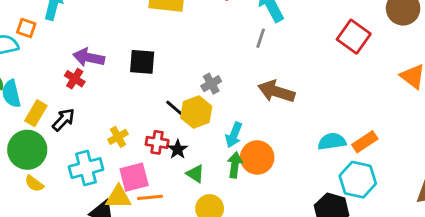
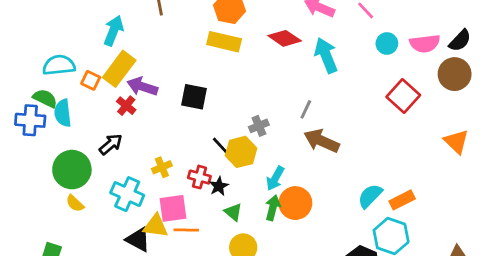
orange square: (26, 28) -> (91, 80), moved
gray line: (261, 38) -> (306, 109), moved
yellow rectangle: (36, 113) -> (119, 69), moved, size x1.4
cyan semicircle: (332, 142) -> (370, 196), turned -44
cyan cross: (86, 168) -> (127, 194), turned 32

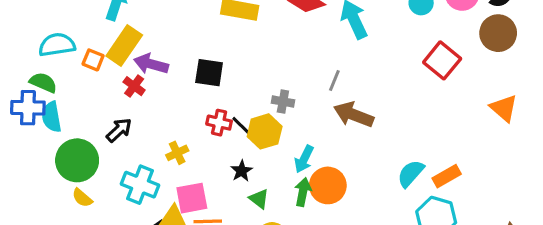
cyan semicircle: (63, 113) -> (51, 117), moved
gray cross: (259, 126) -> (283, 101), turned 36
red cross: (199, 177) -> (219, 123), moved

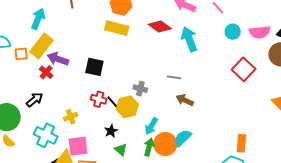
orange square: (93, 60) -> (21, 54), turned -32
gray line: (334, 81) -> (174, 77), turned 72
brown arrow: (354, 115) -> (185, 100), size x0.7
cyan semicircle: (411, 173) -> (183, 138), moved
orange rectangle: (447, 176) -> (241, 143), turned -60

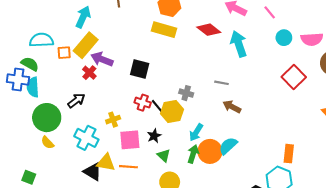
pink square: (78, 146) -> (130, 140), moved

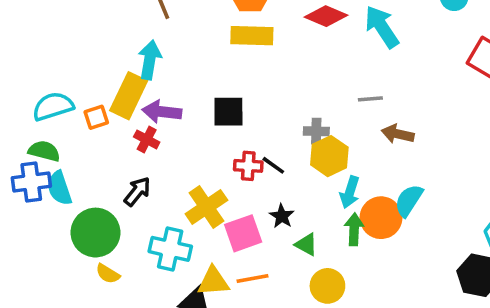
cyan arrow: (83, 17) -> (150, 60), moved
yellow hexagon: (172, 111) -> (329, 156), moved
yellow cross: (113, 120) -> (206, 207), size x1.6

